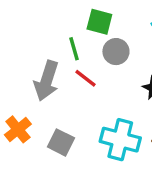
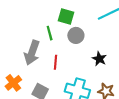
red line: (85, 78) -> (55, 62), moved, turned 56

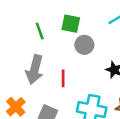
green line: (50, 33) -> (40, 31), moved

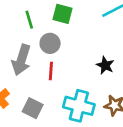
gray circle: (84, 45) -> (50, 43), moved

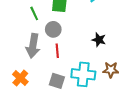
gray square: (33, 108) -> (57, 81), moved

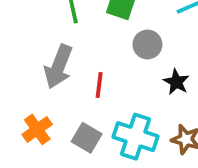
gray circle: (53, 29) -> (147, 45), moved
orange cross: (20, 78) -> (37, 129), moved

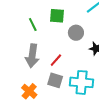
red line: (99, 85) -> (56, 60), turned 48
gray square: (87, 138) -> (55, 80), moved

